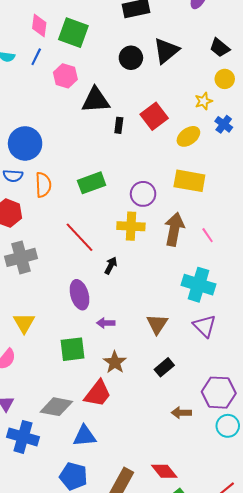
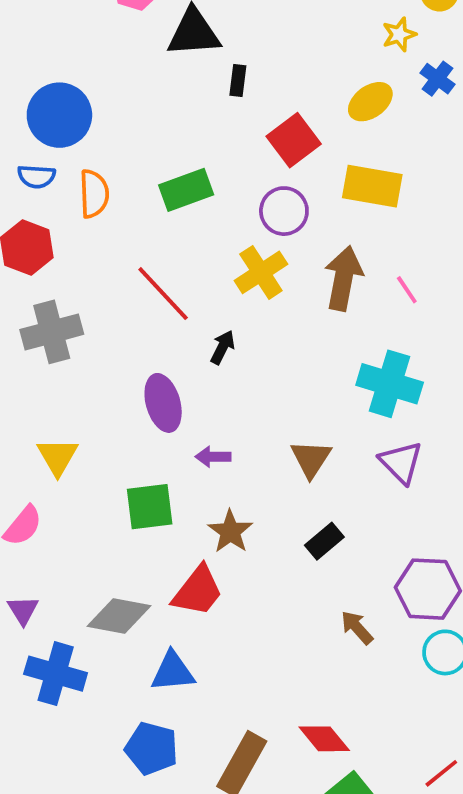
red square: (154, 116) -> (294, 140), moved
yellow cross: (131, 226) -> (261, 272), turned -36
brown arrow: (181, 413) -> (357, 627), turned 48

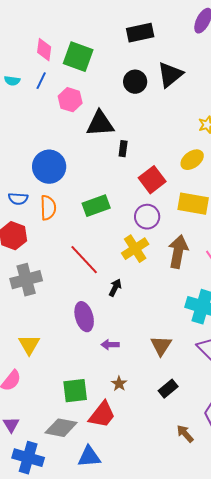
blue circle: (59, 115) -> (49, 167), moved
green square: (150, 507) -> (75, 391), moved
brown star: (230, 532) -> (119, 384), size x0.7

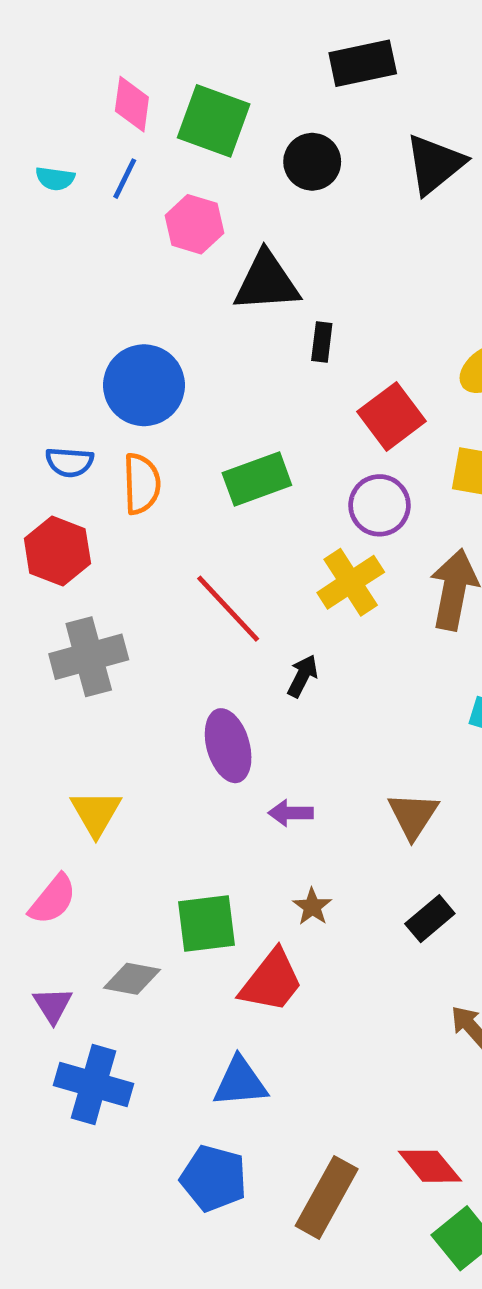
black circle: (135, 82) -> (312, 162), moved
gray diamond: (61, 428) -> (132, 979), moved, size x0.7

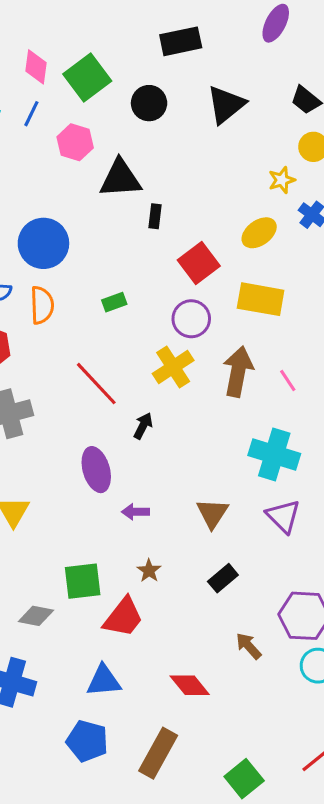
green square: (214, 121) -> (87, 77), turned 33
green rectangle: (257, 479) -> (114, 302), size x0.6
red diamond: (430, 1166) -> (190, 685), moved

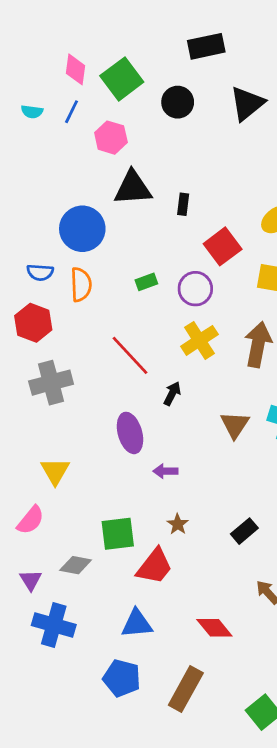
black triangle: (120, 179) -> (133, 188), moved
purple circle: (191, 319) -> (195, 289), moved
brown triangle: (212, 513) -> (235, 425), moved

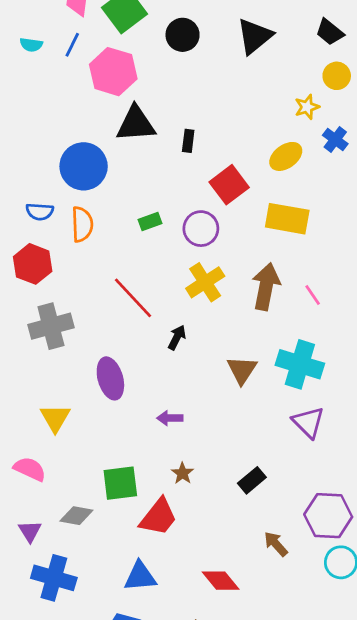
pink hexagon: (111, 138) -> (113, 72), size x1.4
purple ellipse: (130, 433) -> (110, 378), moved
pink semicircle: (31, 520) -> (30, 469), turned -104

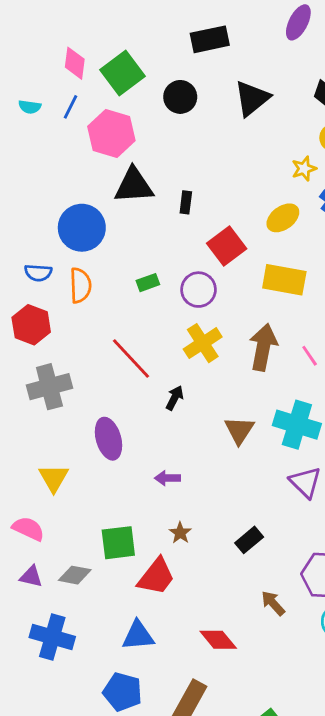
purple triangle: (30, 531) -> (31, 576), moved, turned -45

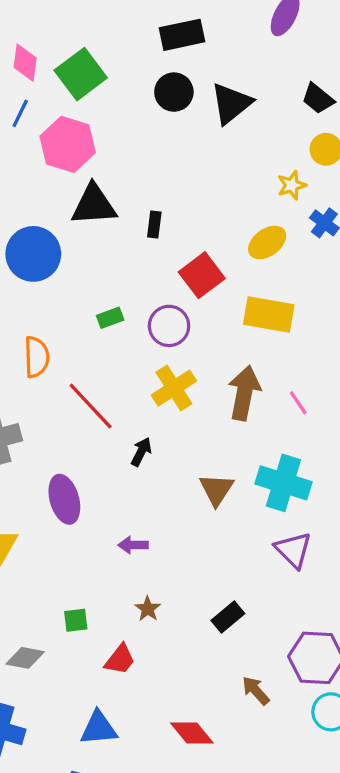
black circle: (180, 97) -> (174, 92), moved
orange semicircle: (80, 285) -> (37, 357), moved
green square: (118, 543) -> (76, 620), size x0.6
red trapezoid: (156, 576) -> (120, 659), size x0.7

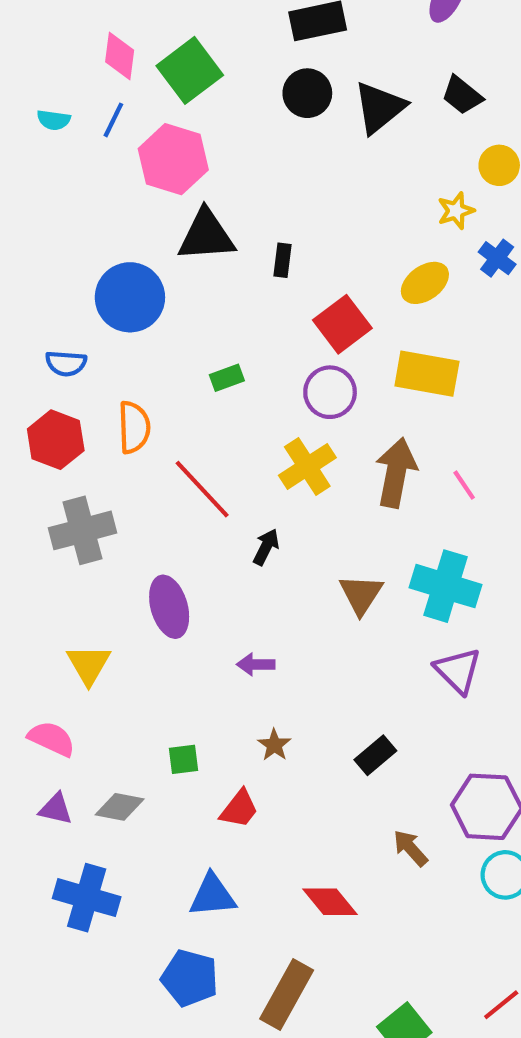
black trapezoid: (318, 99) -> (462, 95), moved
purple circle: (169, 326) -> (330, 392), moved

